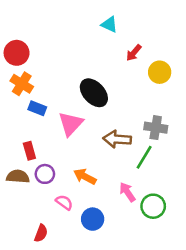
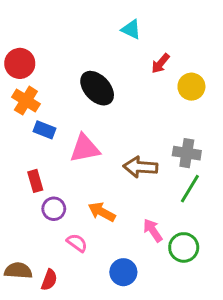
black ellipse: (94, 93) -> (97, 88), moved
pink triangle: (71, 124) -> (85, 148), turned 36
green line: (144, 157) -> (190, 189), moved
brown semicircle: (18, 177) -> (18, 271), moved
blue circle: (93, 219) -> (123, 272), moved

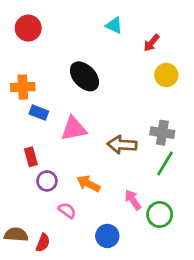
red circle: (20, 63) -> (28, 28), moved
red arrow: (160, 63) -> (152, 43), moved
orange cross: (26, 101) -> (23, 87), turned -35

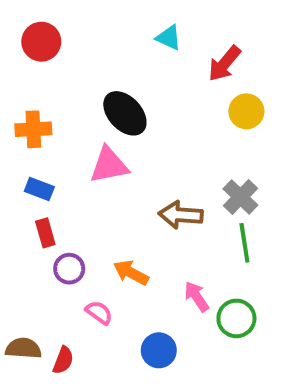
red arrow: (152, 43) -> (225, 64), size x1.4
blue rectangle: (39, 113) -> (39, 189), moved
pink triangle: (74, 129) -> (109, 165), moved
gray cross: (162, 133) -> (240, 197), turned 35
green line: (165, 164) -> (244, 243), turned -40

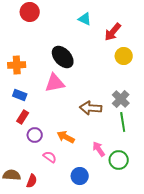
red circle: (41, 42) -> (30, 12), moved
red rectangle: (45, 233) -> (23, 117), turned 48

